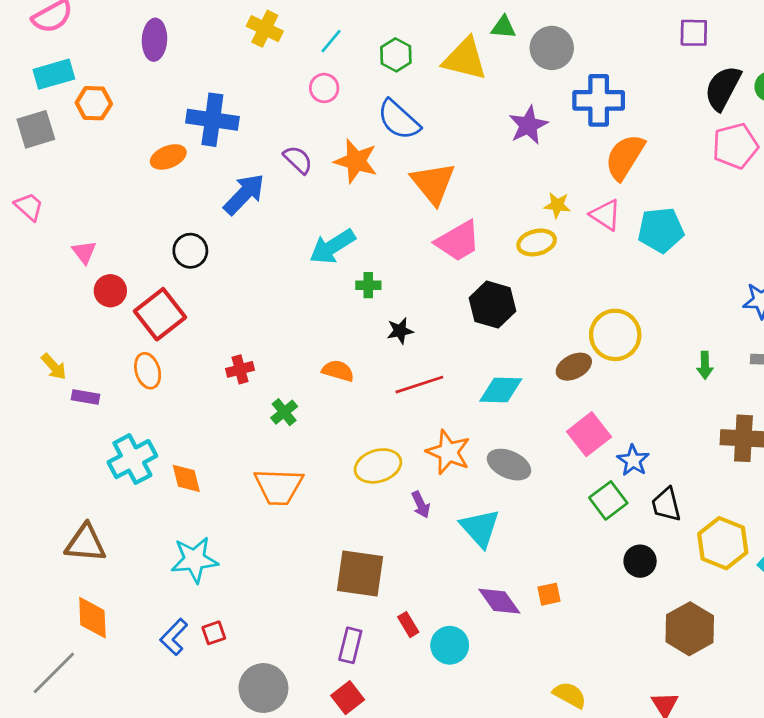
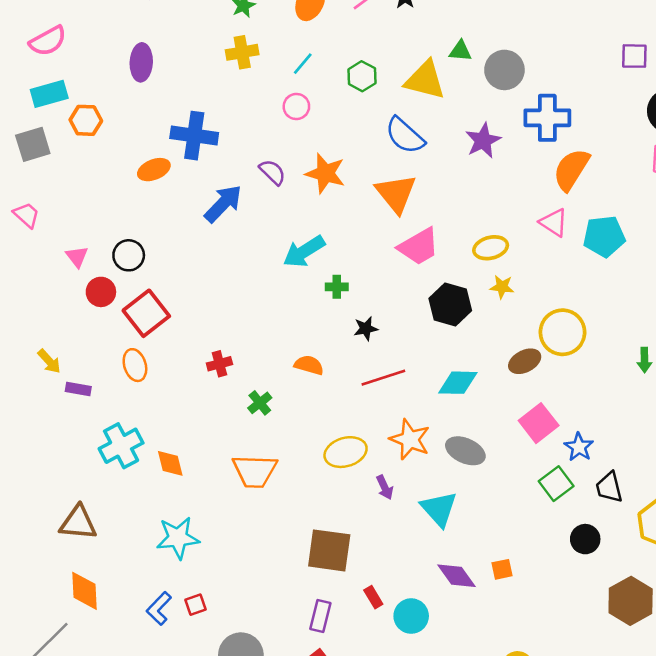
yellow cross: (265, 29) -> (242, 52), turned -36
blue semicircle: (399, 120) -> (405, 136), moved
yellow star: (557, 205) -> (502, 287), moved
black circle: (190, 251) -> (129, 255), moved

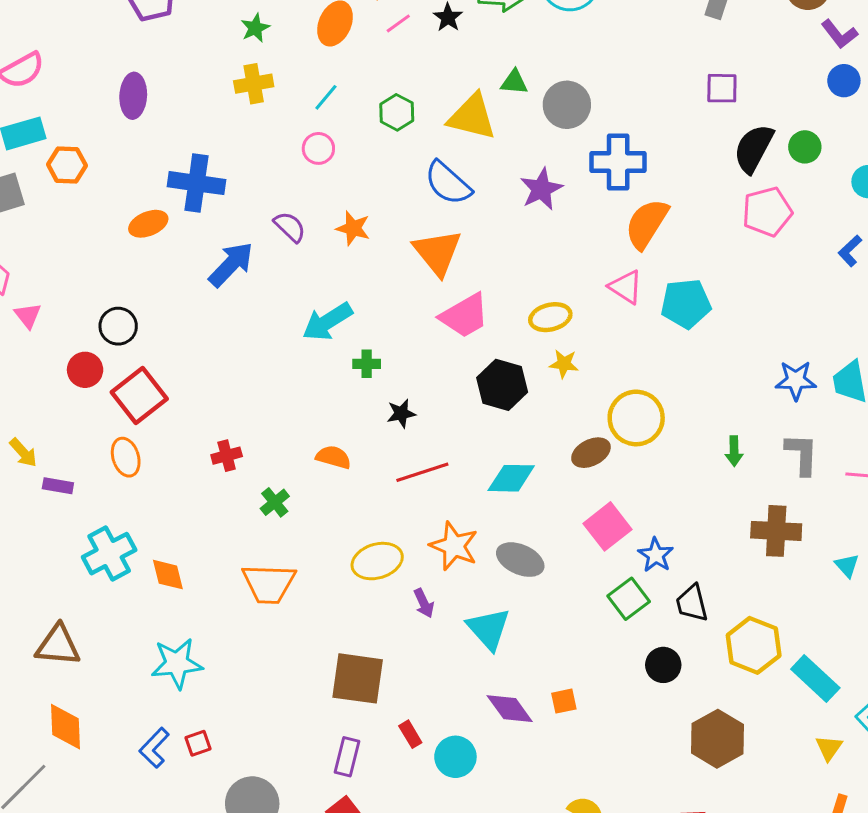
orange star: (325, 173) -> (353, 228), size x0.7
pink triangle: (77, 257) -> (28, 316), moved

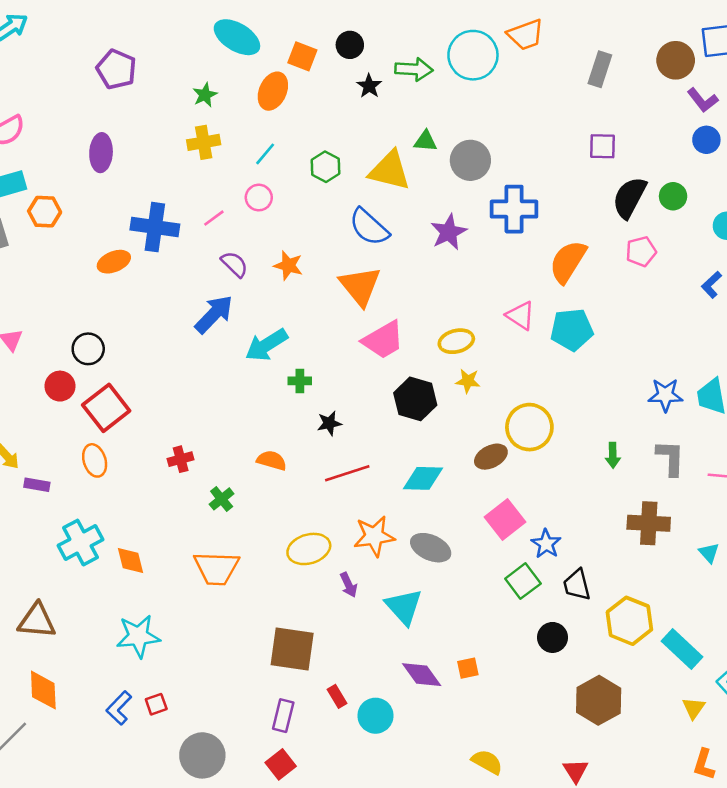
pink line: (398, 23) -> (214, 218), moved
pink pentagon: (767, 212) -> (641, 251), size x0.7
orange semicircle: (647, 224) -> (568, 262), moved
blue arrow: (231, 264) -> (214, 314), moved
orange star: (454, 546) -> (374, 536), turned -30

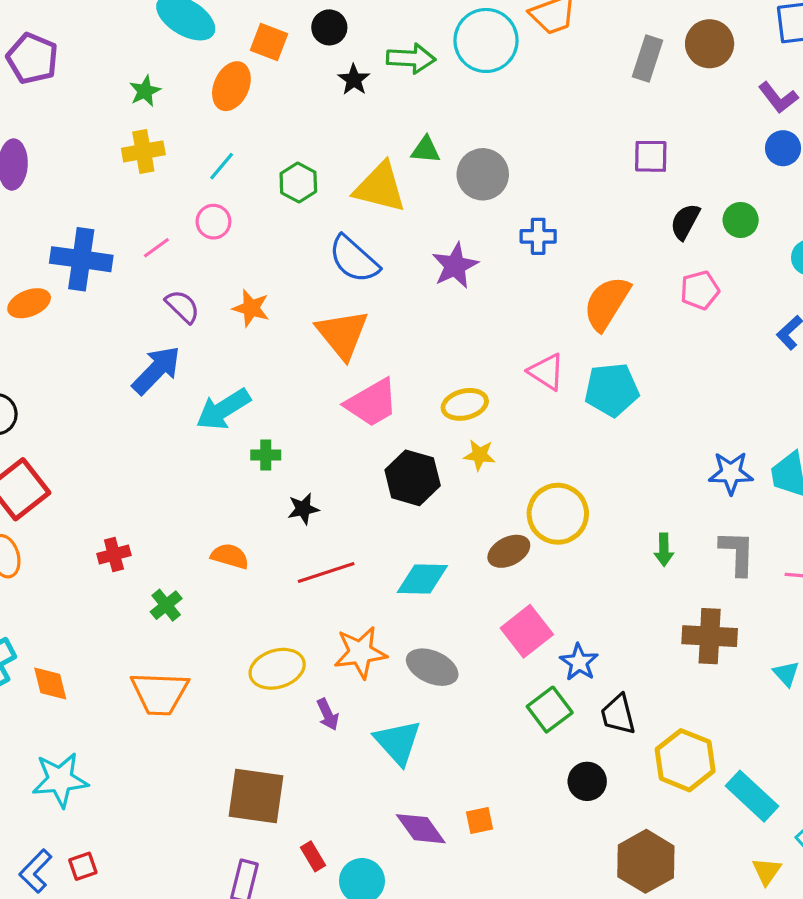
brown circle: (676, 60) -> (710, 44), moved
black semicircle: (629, 198) -> (685, 222), size x0.7
blue cross: (514, 209) -> (538, 236), size x0.6

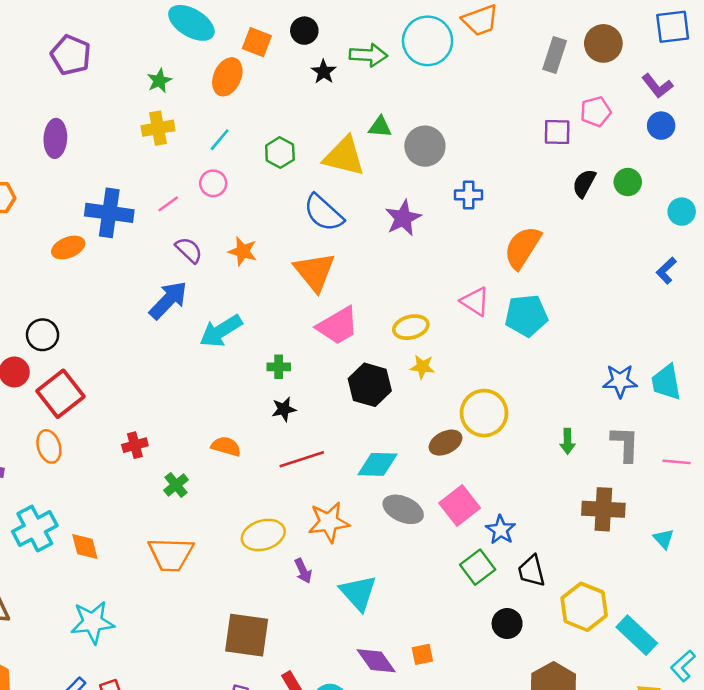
pink pentagon: (700, 290) -> (596, 111), moved
green cross: (266, 455) -> (279, 367), moved
gray ellipse: (432, 667) -> (403, 509), moved

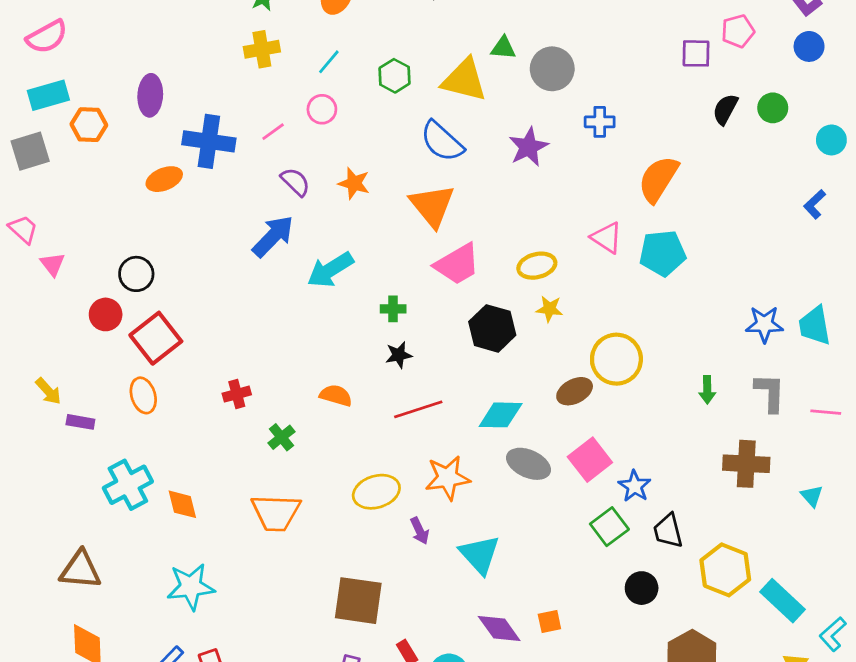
purple ellipse: (55, 138) -> (150, 95), moved

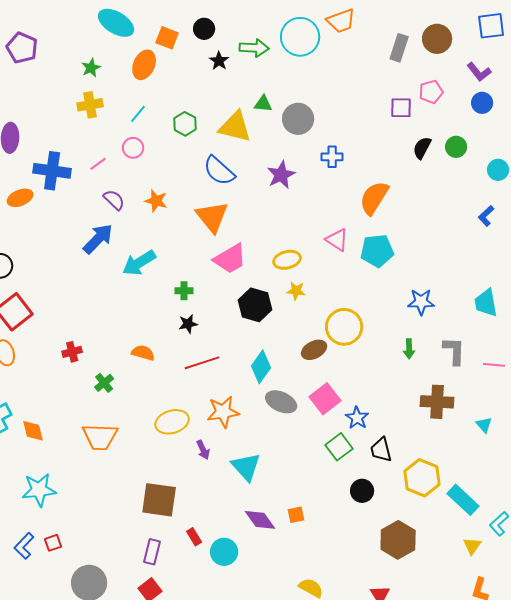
blue star: (764, 324) -> (421, 302), moved
cyan diamond: (501, 415) -> (261, 367), turned -56

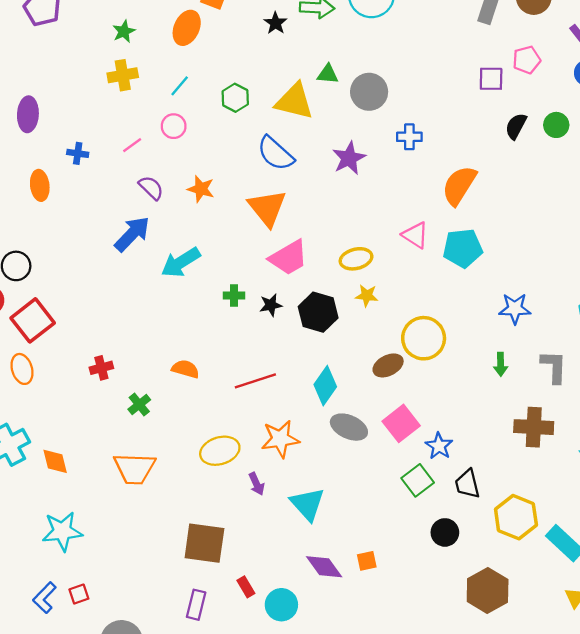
blue cross: (52, 171) -> (78, 153), size x0.5
orange ellipse: (20, 198) -> (40, 185), turned -75
black star: (188, 324) -> (271, 305), moved

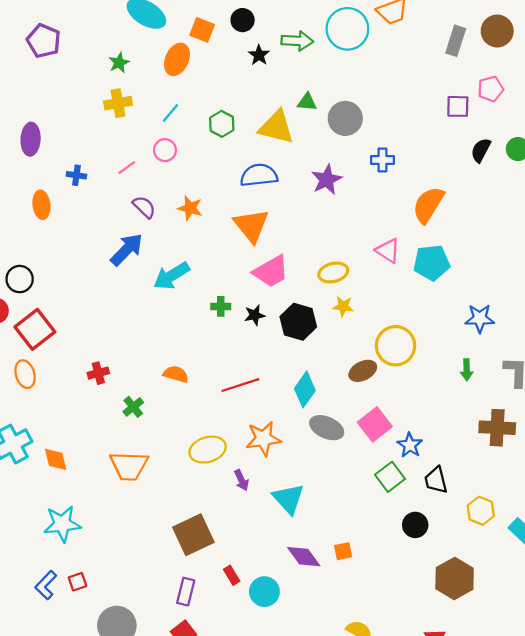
blue semicircle: (276, 153) -> (259, 175), turned 132
yellow hexagon: (516, 517) -> (481, 511), size x0.7
brown square: (204, 543) -> (193, 535), turned -33

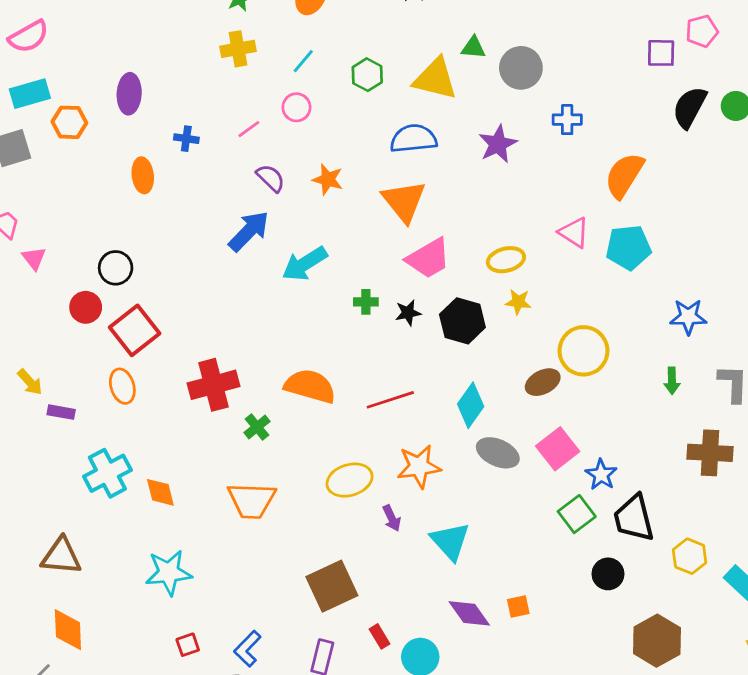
black semicircle: (481, 150) -> (690, 107), size x1.4
red cross: (98, 373) -> (213, 385), size x1.8
orange semicircle: (176, 374) -> (310, 386), size x1.6
black trapezoid: (436, 480) -> (634, 518), size x1.4
blue L-shape: (46, 585) -> (248, 649), moved

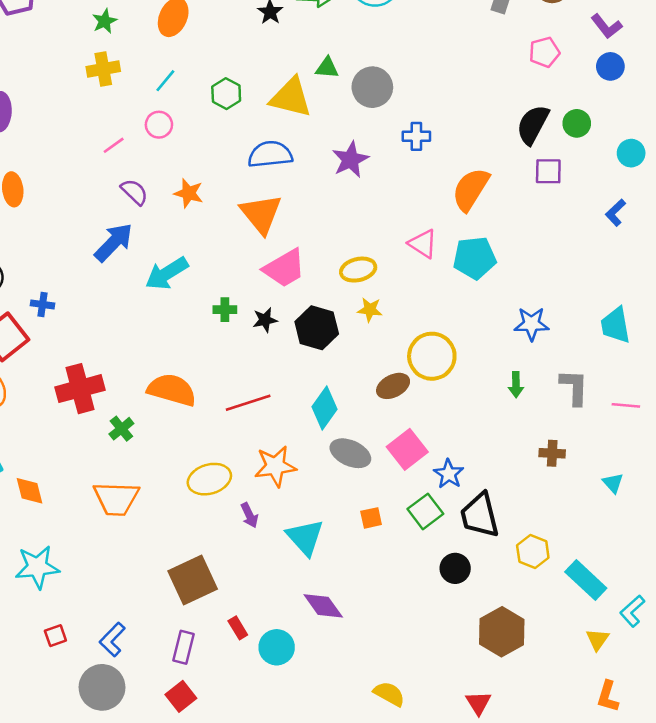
purple square: (661, 53) -> (548, 171), moved
blue cross: (186, 139) -> (42, 304), moved
brown cross: (710, 453) -> (552, 453), size x0.6
orange square: (518, 607) -> (371, 518), moved

